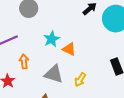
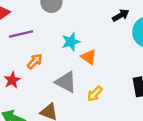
orange arrow: (24, 61) -> (35, 61), turned 40

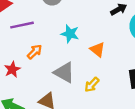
cyan star: (71, 42) -> (70, 34), turned 30
orange triangle: (89, 57) -> (97, 49), moved

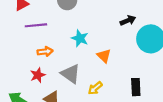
orange arrow: (35, 52) -> (45, 52), turned 32
red star: (12, 69) -> (38, 75), moved

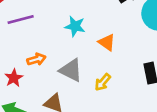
orange arrow: (45, 52) -> (36, 59), moved
red star: (38, 75) -> (14, 78), moved

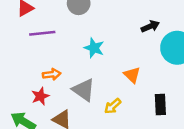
orange triangle: (107, 42) -> (132, 75), moved
red star: (14, 78) -> (40, 96), moved

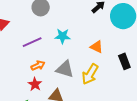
purple line: (42, 33) -> (32, 42), moved
yellow arrow: (113, 106) -> (90, 74), size x1.5

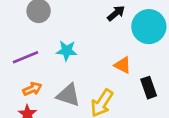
orange triangle: (97, 47) -> (123, 65), moved

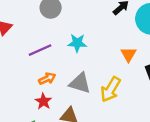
orange triangle: (123, 65) -> (128, 54), turned 35

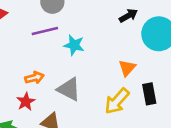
purple line: (40, 50) -> (45, 31), moved
yellow arrow: (111, 89) -> (117, 101), moved

